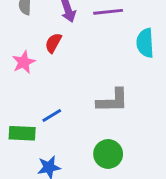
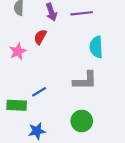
cyan semicircle: (145, 43) -> (96, 47), moved

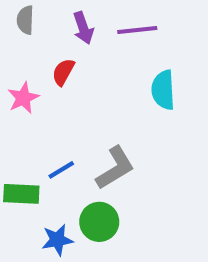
gray L-shape: (85, 81) -> (115, 168), moved, turned -30
green circle: (82, 121) -> (99, 222), moved

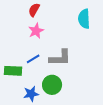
pink star: (23, 98) -> (36, 31), moved
gray L-shape: (115, 168) -> (60, 58), turned 30

